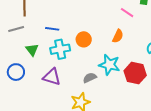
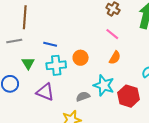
pink line: (127, 13) -> (112, 34), moved

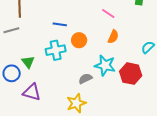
blue line: (50, 44) -> (60, 24), moved
green triangle: (28, 63) -> (28, 62), moved
purple triangle: (45, 92) -> (32, 92), moved

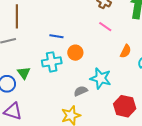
orange semicircle: (113, 37) -> (126, 51), moved
red hexagon: (131, 74) -> (125, 106), moved
purple triangle: (32, 92) -> (13, 111), moved

